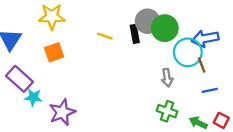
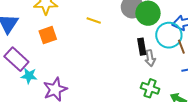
black rectangle: (135, 34) -> (142, 47), moved

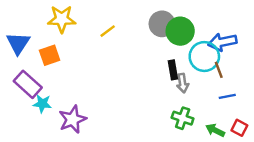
yellow line: (94, 21) -> (108, 31), moved, turned -56
orange square: (48, 35) -> (50, 55), moved

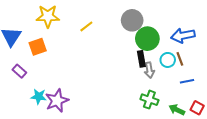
green circle: (180, 31) -> (147, 39), moved
cyan circle: (204, 57) -> (168, 60), moved, size x0.6
purple rectangle: (28, 84) -> (19, 71), size x0.6
cyan star: (42, 104) -> (39, 97), moved

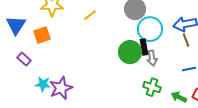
green circle: (147, 39) -> (130, 52), moved
brown line: (180, 59) -> (186, 40), moved
cyan circle: (168, 60) -> (150, 29), moved, size x1.6

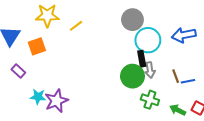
yellow line: (90, 15) -> (76, 26), moved
brown line: (186, 40) -> (176, 76), moved
green circle: (130, 52) -> (132, 76), moved

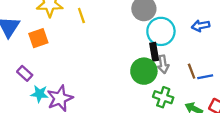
yellow line: (76, 26) -> (81, 15), turned -72
blue arrow: (184, 35) -> (201, 26), size x0.7
purple rectangle: (18, 71) -> (25, 73), moved

